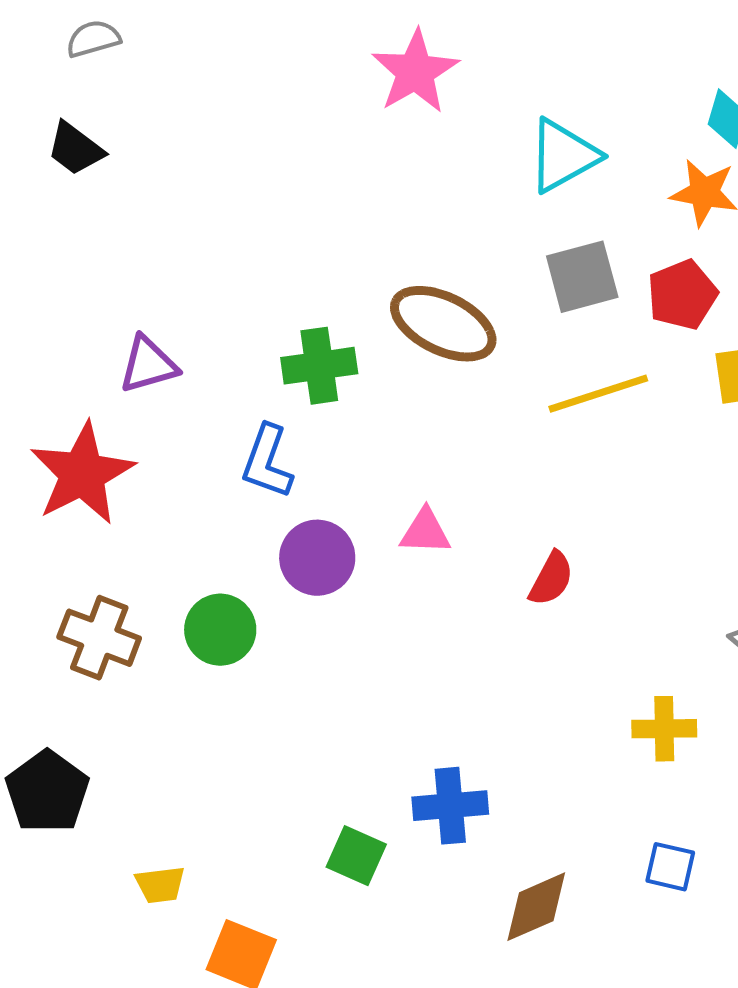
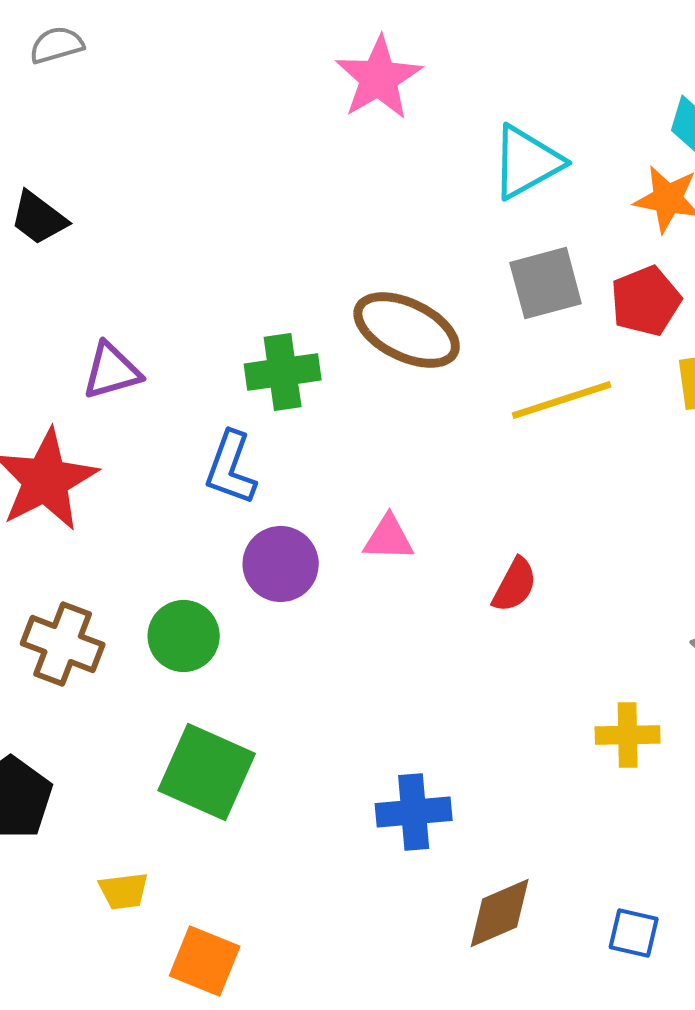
black trapezoid: (75, 149) -> (39, 218), moved
green square: (356, 856) -> (207, 772), moved, size x1.6
blue square: (670, 867) -> (634, 933), moved

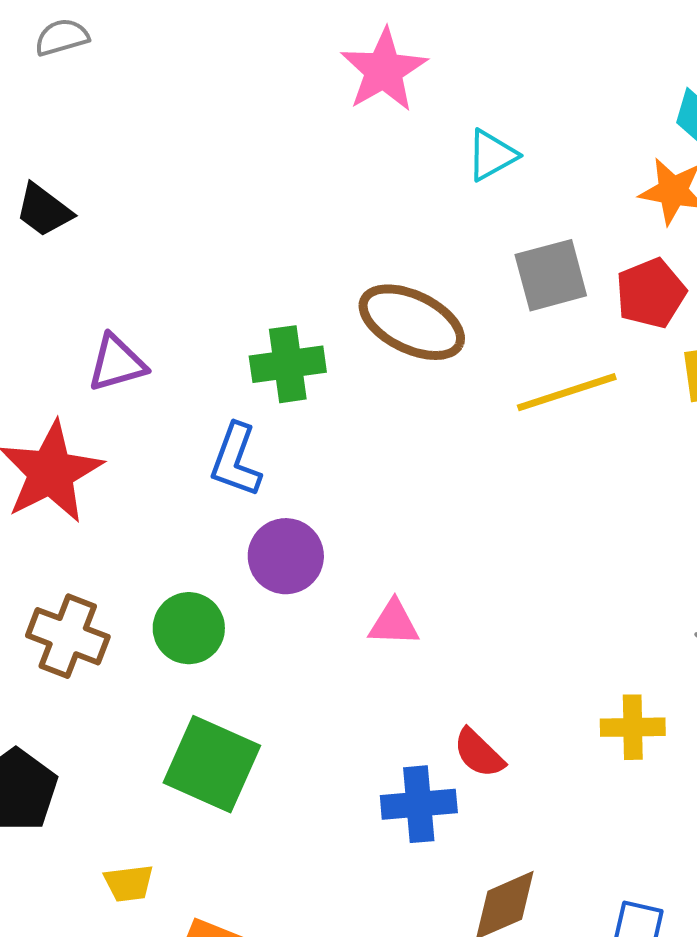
cyan triangle: (527, 162) -> (492, 155), moved, size x0.7
pink triangle: (389, 538) -> (394, 623), moved
red semicircle: (515, 585) -> (479, 753), moved, turned 106

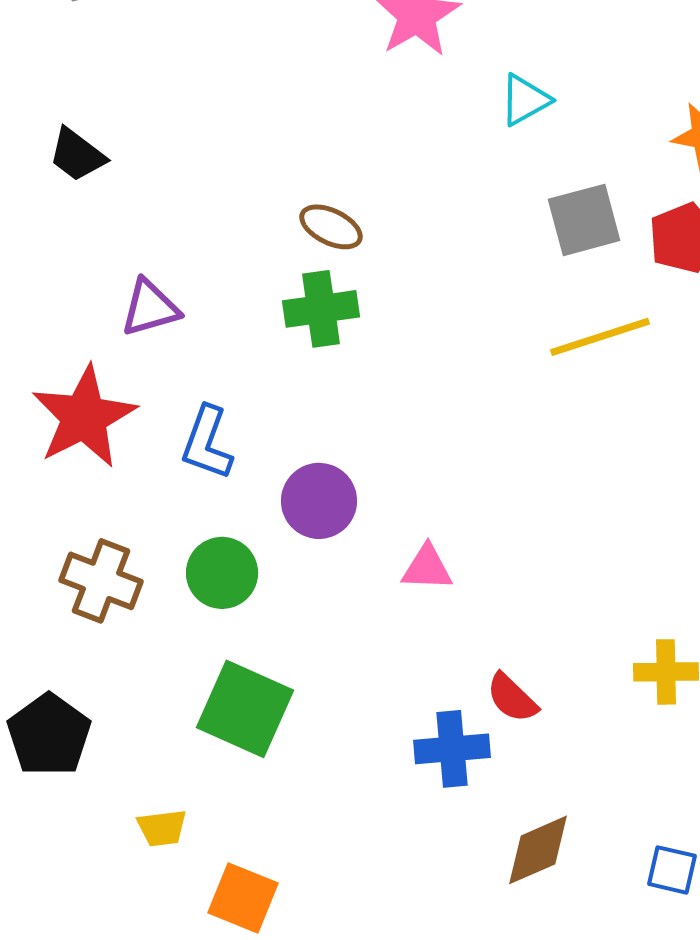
brown ellipse: (412, 322) -> (331, 227), moved, size x0.6
blue L-shape: (236, 460) -> (207, 443), moved

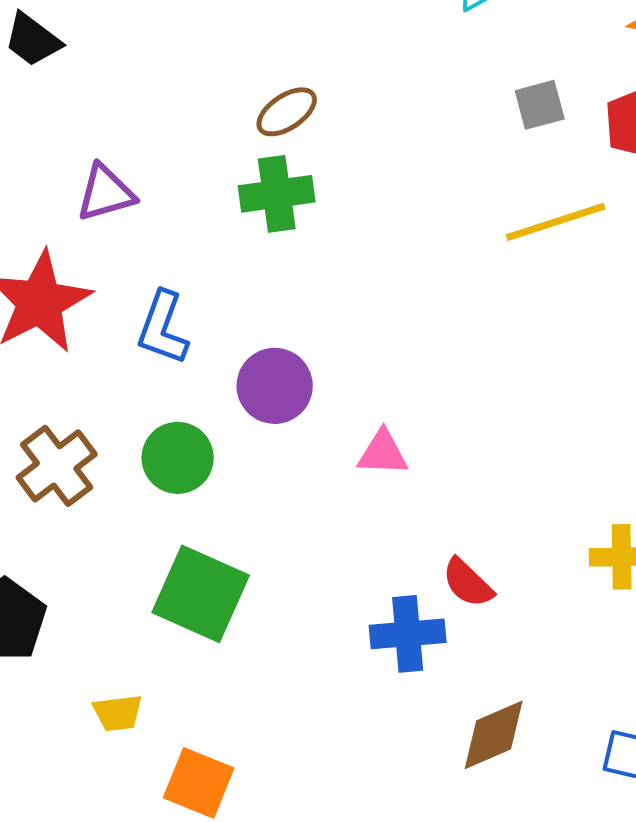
gray square: (584, 220) -> (540, 105), size x0.7
brown ellipse: (331, 227) -> (287, 112), turned -60
brown cross: (101, 581) -> (57, 466), turned 32

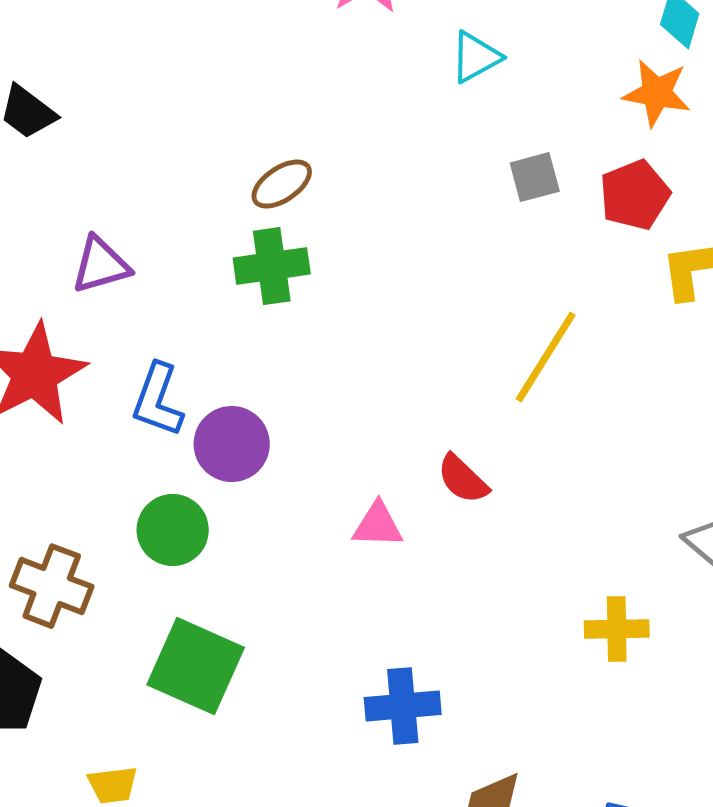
yellow line: (556, 222) -> (546, 357), moved, turned -40
purple circle: (275, 386) -> (232, 444), moved
brown cross: (57, 466) -> (52, 586), moved, turned -32
red semicircle: (468, 583) -> (463, 479), moved

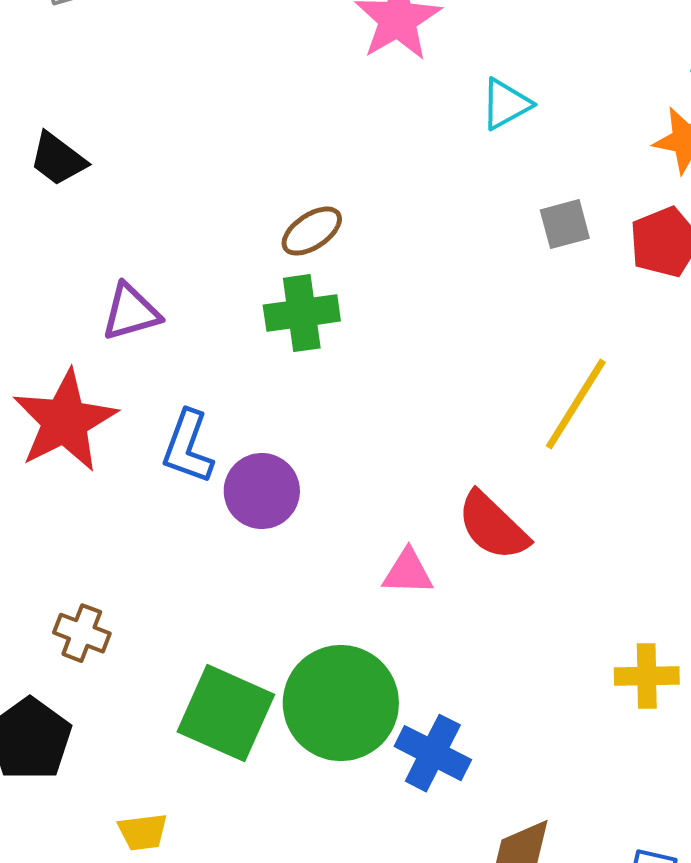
red semicircle: (463, 479) -> (493, 526), size x1.4
green circle: (173, 530) -> (341, 703), moved, size x1.6
brown cross: (52, 586) -> (82, 633), size x0.7
blue cross: (403, 706) -> (433, 753), turned 32

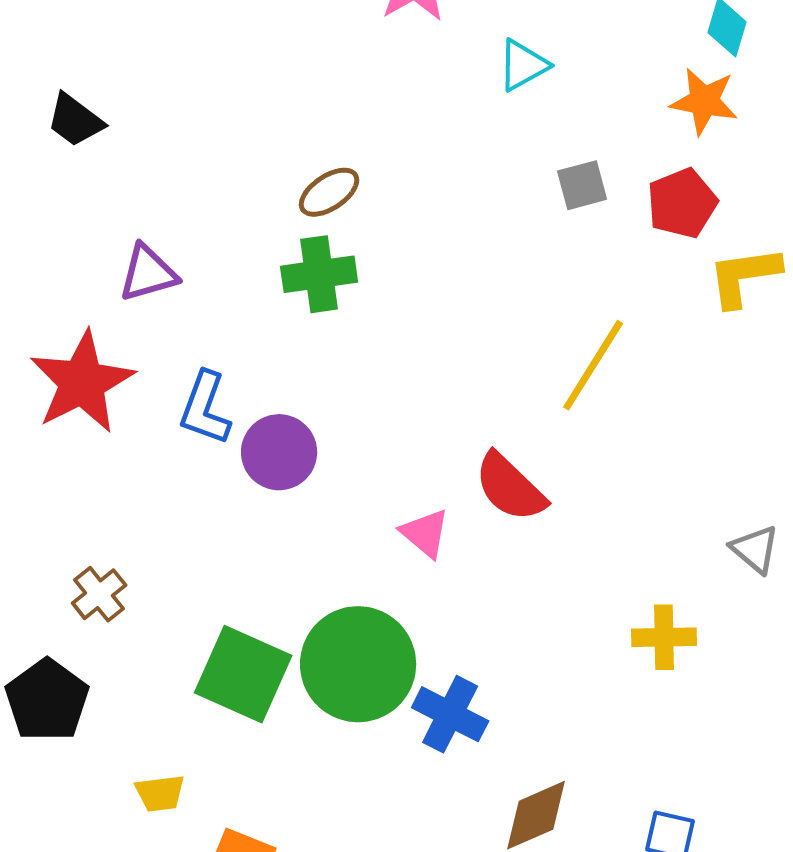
pink triangle: (408, 572) -> (425, 533), turned 38
brown cross: (82, 633) -> (99, 594), turned 30

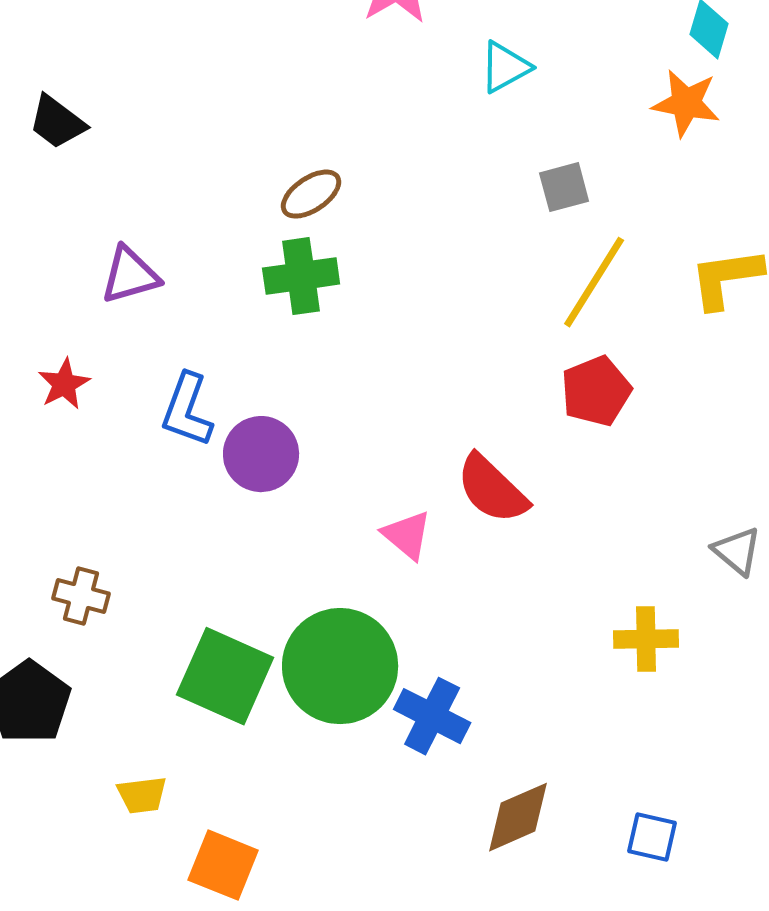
red pentagon: (682, 203) -> (596, 391), moved
yellow line: (593, 365) -> (594, 282), moved
red star: (82, 382) -> (64, 384), size x0.5
brown cross: (99, 594) -> (81, 596), turned -36

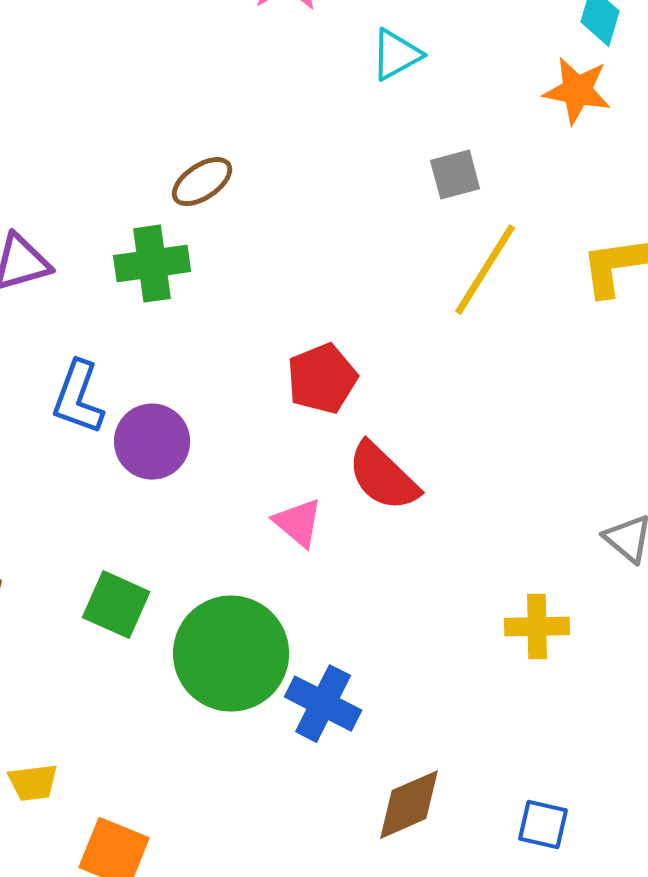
green cross: (301, 276) -> (152, 264), moved
red pentagon: (596, 391) -> (322, 379), moved
green square: (225, 676) -> (116, 605), moved, size x0.7

